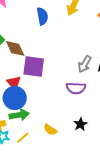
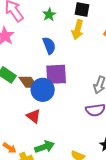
purple square: (34, 66) -> (56, 74), moved
blue circle: (15, 98) -> (43, 90), moved

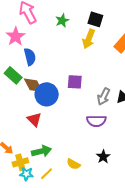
blue semicircle: (49, 46) -> (30, 57), moved
purple square: (56, 74) -> (75, 82), moved, size x0.7

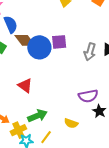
brown diamond: (33, 85) -> (25, 40), moved
blue circle: (47, 94) -> (39, 47), moved
purple semicircle: (96, 121) -> (88, 96), moved

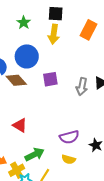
blue circle: (39, 47) -> (27, 56), moved
purple semicircle: (88, 96) -> (69, 137), moved

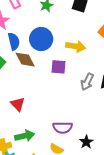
yellow arrow: (54, 34) -> (76, 46), moved, turned -102

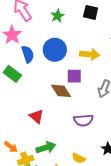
brown diamond: (25, 60) -> (61, 91), moved
purple semicircle: (63, 128) -> (83, 120), moved

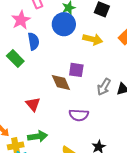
blue circle: (55, 50) -> (64, 24), moved
yellow arrow: (90, 54) -> (93, 39), moved

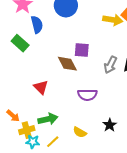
yellow arrow: (93, 39) -> (113, 20), moved

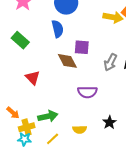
blue semicircle: (37, 25) -> (58, 29), moved
red triangle: (41, 87) -> (33, 78), moved
yellow semicircle: (80, 132) -> (80, 129), turned -32
cyan star: (33, 142) -> (24, 139), moved

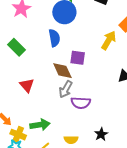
yellow arrow: (113, 17) -> (109, 40), moved, turned -72
gray arrow: (110, 62) -> (66, 89), moved
yellow cross: (27, 127) -> (18, 135), turned 35

